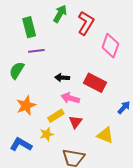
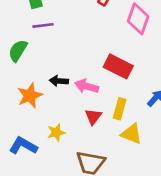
black arrow: (62, 78) -> (59, 81), moved
yellow rectangle: (56, 116) -> (120, 109), moved, turned -42

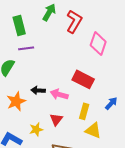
red triangle: (93, 117) -> (56, 119), moved

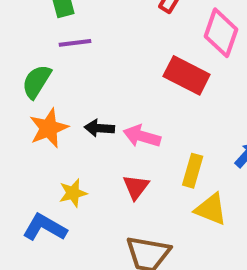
red rectangle: (83, 79) -> (187, 75), moved
orange star: (16, 101) -> (49, 128), moved
yellow star: (36, 129) -> (73, 193), moved

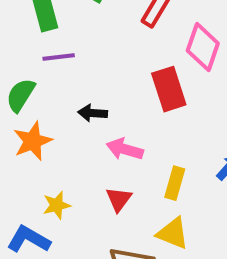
red rectangle: (187, 75) -> (169, 89), turned 45
black arrow: (99, 128) -> (93, 113), moved
yellow triangle: (211, 209) -> (173, 233), moved

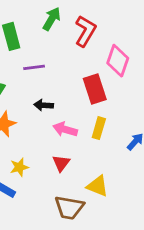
purple line: (59, 57) -> (34, 67), moved
yellow rectangle: (175, 183) -> (99, 128), moved

